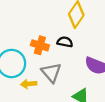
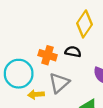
gray triangle: (51, 73) -> (59, 83), turned 30

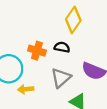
gray triangle: (59, 83) -> (61, 78), moved

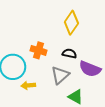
black semicircle: (62, 47) -> (69, 54), moved

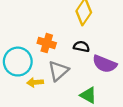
gray triangle: (60, 75) -> (58, 71), moved

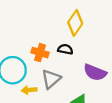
black semicircle: (81, 47) -> (65, 49), moved

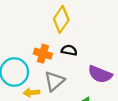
yellow diamond: (75, 23) -> (61, 19), moved

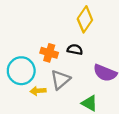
yellow diamond: (61, 19) -> (85, 19), moved

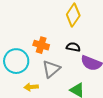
black semicircle: (75, 50) -> (73, 47), moved
yellow arrow: (38, 91) -> (31, 87), moved

